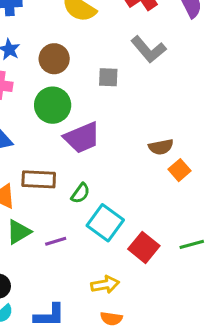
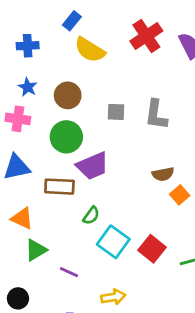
gray L-shape: (148, 49) -> (156, 115), moved, turned 48
brown rectangle: (39, 179) -> (59, 187), moved
purple line: (56, 241) -> (69, 272), moved, turned 42
red square: (144, 247) -> (152, 249), moved

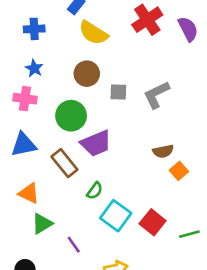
brown circle: (68, 95) -> (87, 74), moved
gray L-shape: (156, 115) -> (157, 95), turned 56
brown rectangle: (59, 187) -> (64, 163), turned 48
purple line: (69, 272) -> (74, 245), turned 30

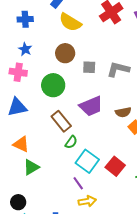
gray L-shape: (157, 95) -> (118, 69), turned 40
purple trapezoid: (96, 143) -> (91, 106), moved
brown rectangle: (64, 163) -> (61, 121), moved
purple line: (74, 245) -> (78, 183), moved

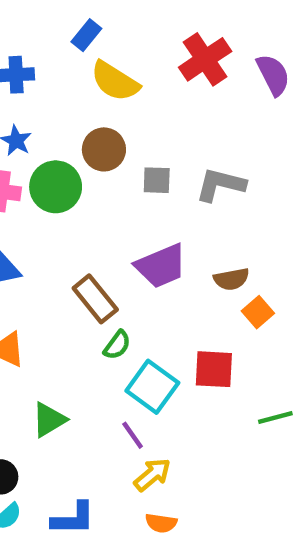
green circle: (53, 85) -> (56, 187), moved
red square: (115, 166) -> (214, 369), moved, turned -36
green triangle: (31, 167) -> (49, 420), moved
yellow arrow: (87, 201) -> (152, 475), turned -30

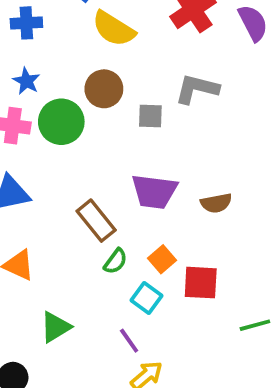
gray L-shape: (220, 185) -> (197, 89), moved
purple trapezoid: (161, 266) -> (154, 191), turned 30
orange square: (258, 312) -> (162, 259), moved
cyan square: (152, 387) -> (146, 298), size x0.7

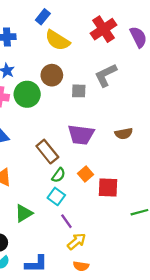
gray L-shape: (197, 89) -> (106, 75), turned -40
brown semicircle: (216, 203) -> (124, 134), moved
cyan square: (146, 298) -> (56, 196), moved

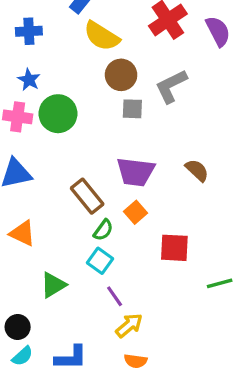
brown circle: (52, 75) -> (121, 75), moved
brown semicircle: (124, 134) -> (197, 170), turned -126
orange square: (86, 174) -> (136, 212), moved

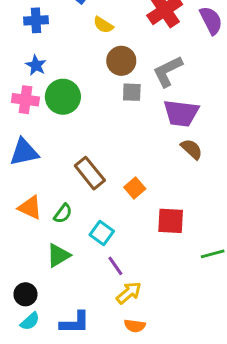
yellow semicircle: (102, 36) -> (103, 25), size x0.6
purple trapezoid: (136, 172) -> (181, 113), moved
green semicircle: (103, 230) -> (63, 213), moved

